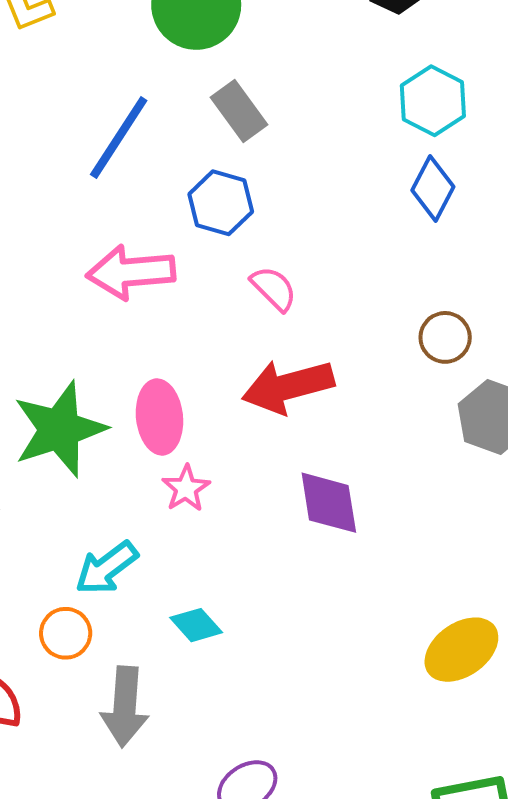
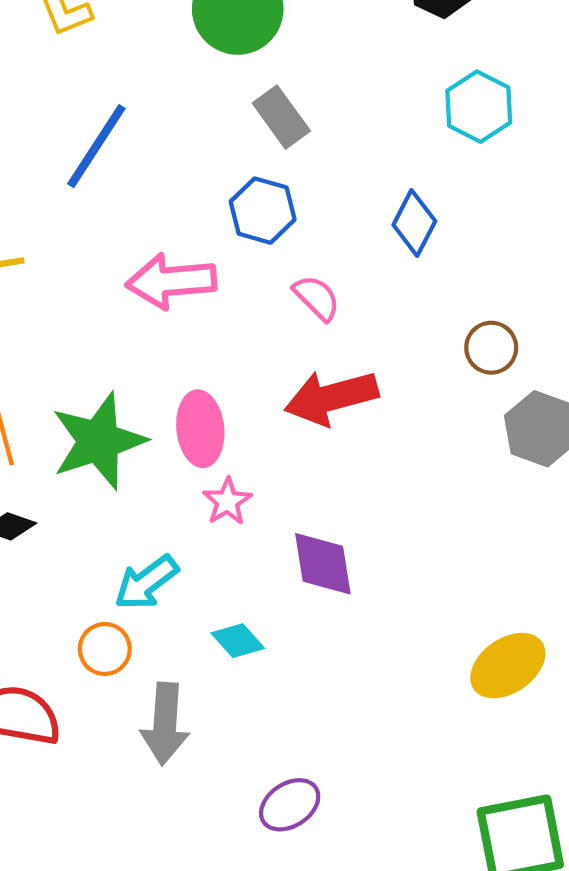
blue line: (119, 137) -> (96, 146), moved
blue diamond: (433, 188) -> (414, 223), moved
purple diamond: (329, 503) -> (323, 564), moved

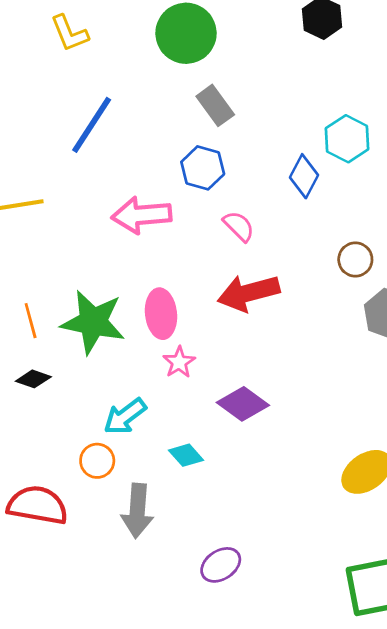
cyan hexagon: (479, 107) -> (347, 139), moved
green star: (99, 441) -> (93, 322), turned 30
purple diamond: (323, 564) -> (243, 404), turned -45

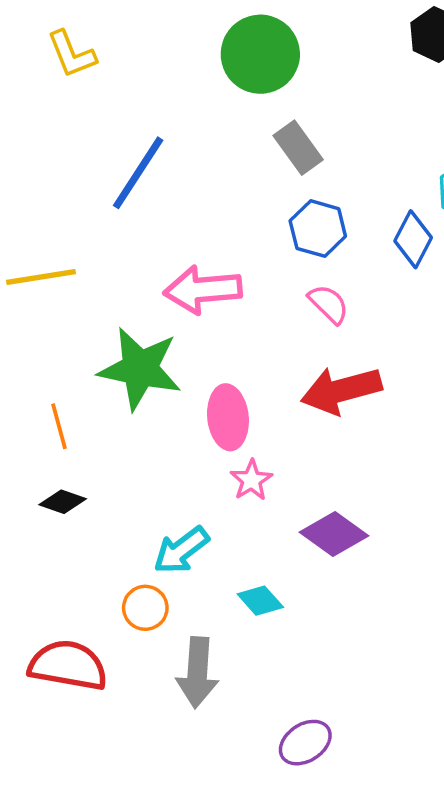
yellow L-shape: (69, 33) -> (72, 54), moved
blue hexagon: (203, 168) -> (318, 229), moved
green star: (93, 322) -> (140, 369), moved

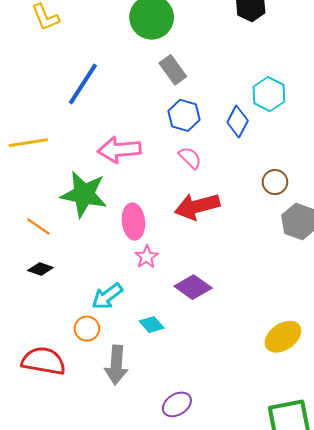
orange line: (59, 426) -> (38, 227), turned -40

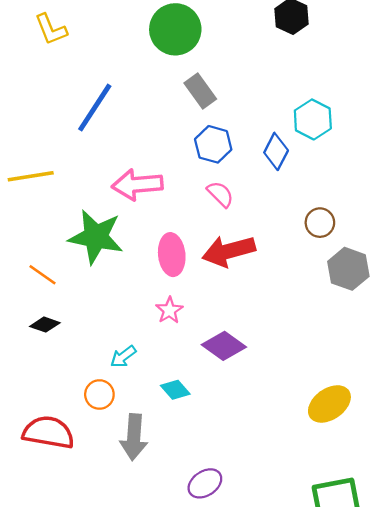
pink ellipse: (133, 221) -> (172, 255), moved
cyan arrow: (107, 296) -> (123, 357), size x0.7

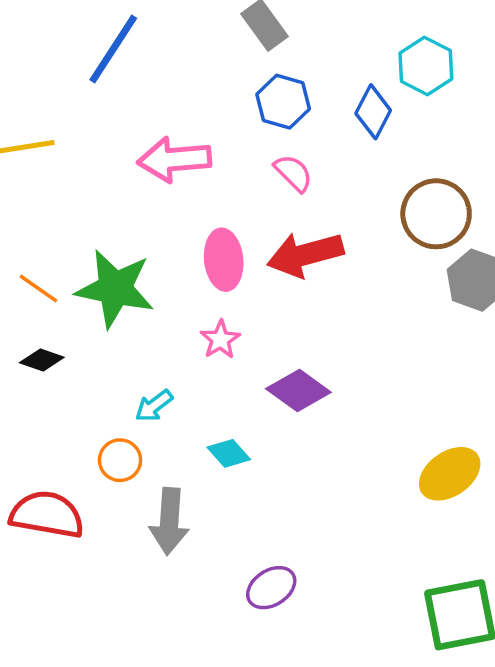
brown circle: (320, 223) -> (436, 214), size x1.6
green star: (96, 237) -> (115, 289), moved

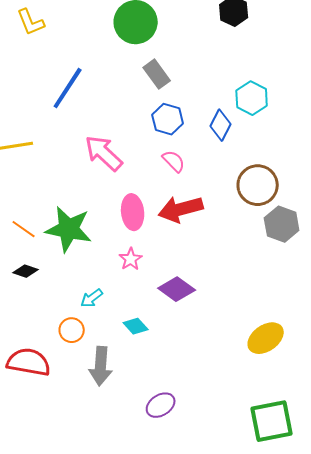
pink arrow: (174, 159) -> (104, 153), turned 48

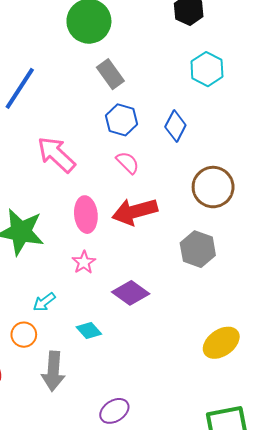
cyan hexagon: (252, 98) -> (207, 69), moved
gray hexagon: (282, 224) -> (198, 249), moved

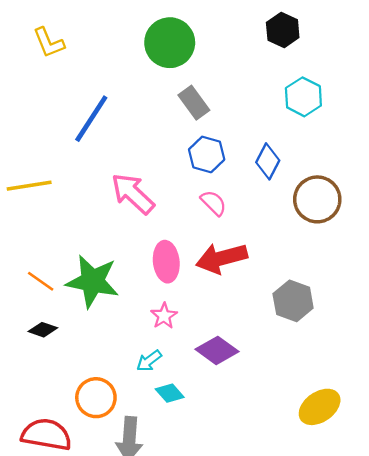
brown circle: (213, 187) -> (317, 199), moved
cyan arrow: (44, 302) -> (149, 361), moved
orange circle: (24, 335) -> (96, 398), size x1.4

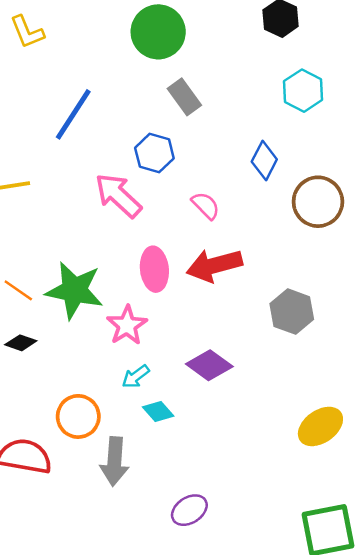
blue hexagon: (207, 154) -> (154, 153), moved
pink star: (164, 316) -> (127, 325), moved, size x1.4

